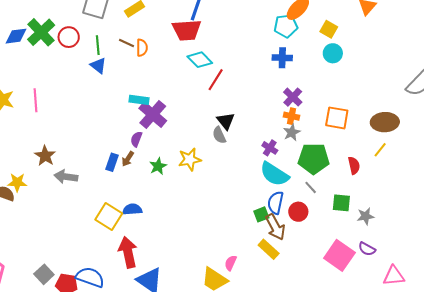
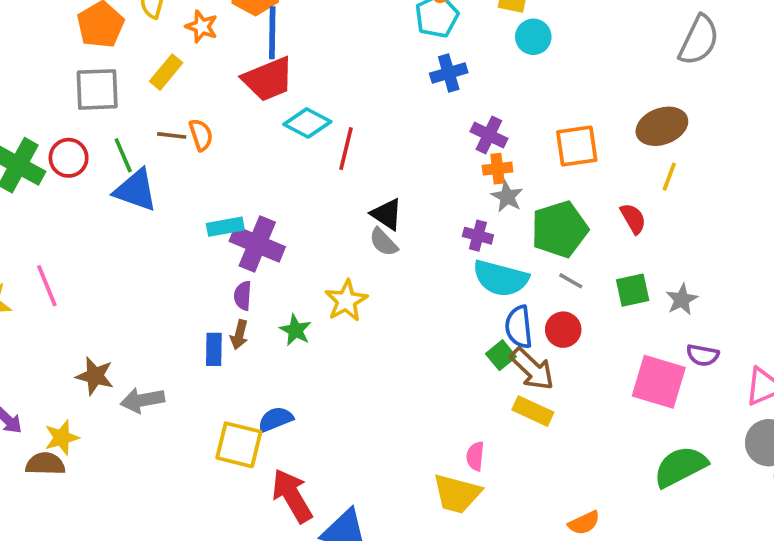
blue triangle: (98, 66) -> (136, 190), size x1.5

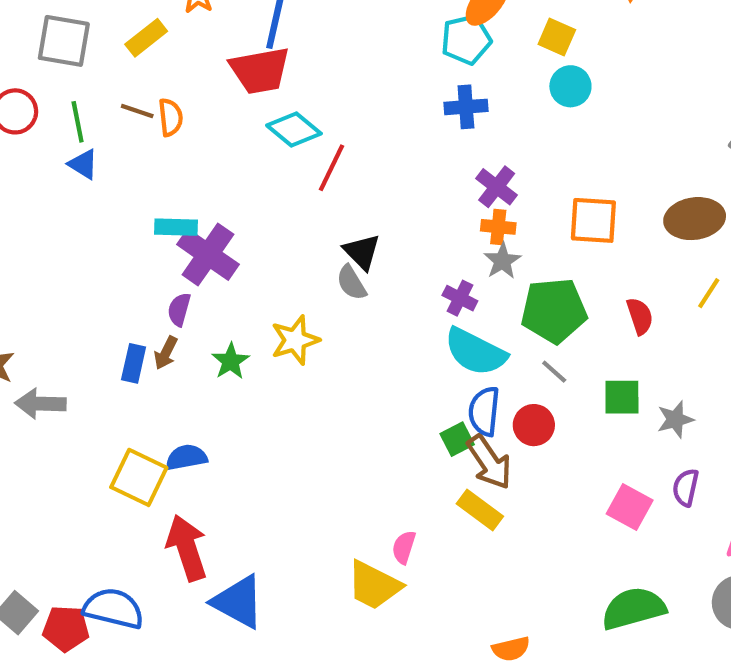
yellow line: (669, 177) -> (709, 293), moved
blue triangle: (136, 190) -> (83, 164), size x0.6
purple semicircle: (703, 355) -> (686, 488), turned 80
pink square: (659, 382) -> (630, 507), size x0.7

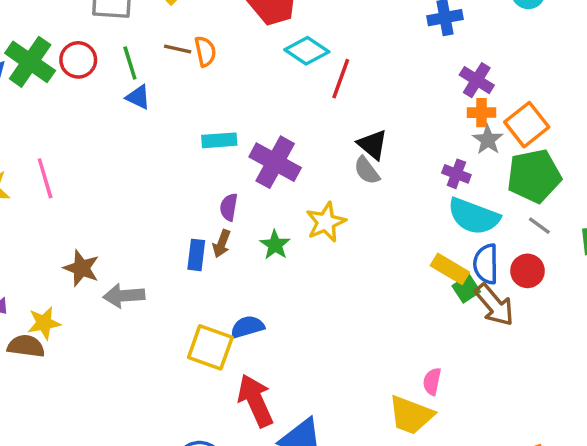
orange square: (593, 220) -> (527, 125), moved, turned -36
purple cross: (208, 254) -> (275, 162), moved
yellow rectangle: (480, 510) -> (450, 269), moved

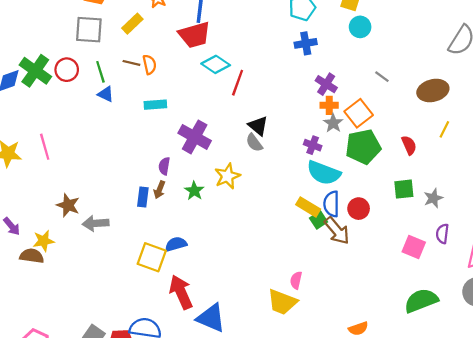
cyan rectangle: (219, 140) -> (155, 105), moved
gray line: (539, 226) -> (382, 77), moved

